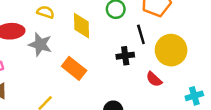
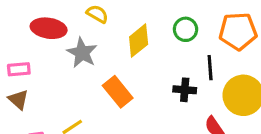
yellow diamond: (82, 26) -> (139, 41), turned 40

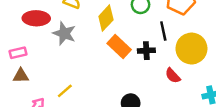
orange rectangle: (118, 92) -> (119, 46), moved
brown triangle: (18, 99) -> (21, 76), turned -35

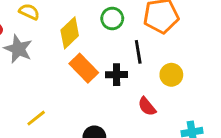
yellow circle: (191, 49) -> (171, 75), size x0.6
yellow line: (65, 91) -> (36, 118), moved

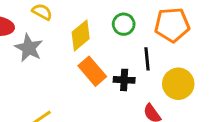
yellow circle: (171, 75) -> (178, 84), size x1.4

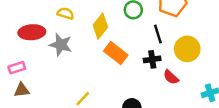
black cross: (124, 80) -> (152, 59), moved

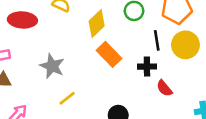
gray star: (61, 45) -> (52, 66), moved
yellow circle: (187, 49) -> (185, 45), moved

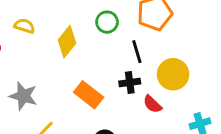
yellow circle: (185, 45) -> (173, 74), moved
orange rectangle: (109, 54) -> (89, 95), moved

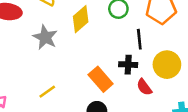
orange rectangle: (89, 95) -> (101, 79), moved
gray star: (23, 96) -> (45, 37), moved

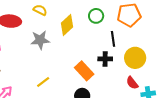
gray star: (45, 37) -> (40, 40), turned -30
red semicircle: (144, 87) -> (132, 83), moved

